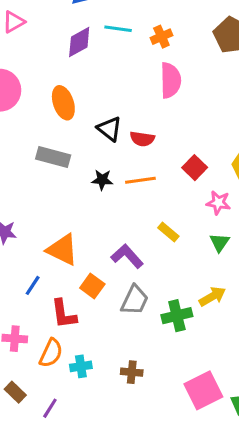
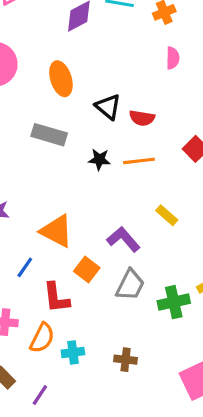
pink semicircle: (171, 80) -> (173, 58), size x0.6

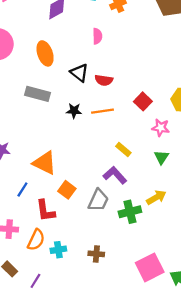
pink semicircle: (173, 58) -> (97, 36), moved
purple L-shape: (123, 239) -> (115, 175), moved

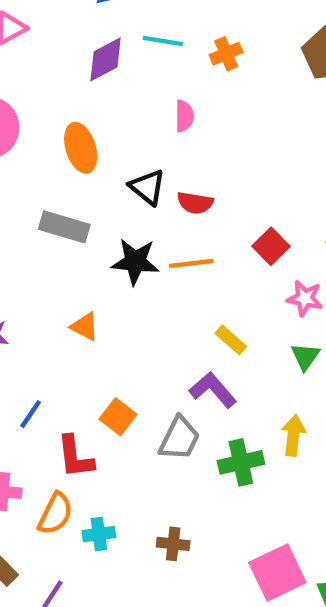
black star: (74, 111) -> (135, 262), size x1.5
orange triangle: (45, 163) -> (85, 327), moved, size x0.6
yellow arrow: (156, 197) -> (293, 435), turned -54

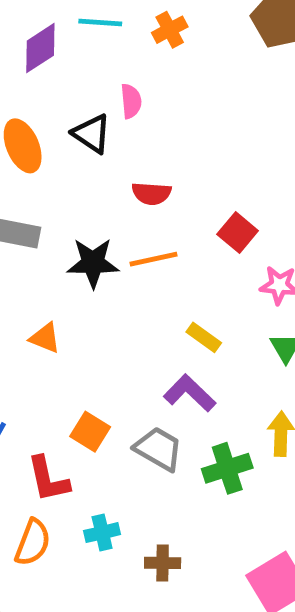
black triangle: (147, 187) -> (92, 134), moved
gray trapezoid: (179, 438) -> (158, 449), turned -81
cyan cross: (99, 534) -> (102, 533), moved

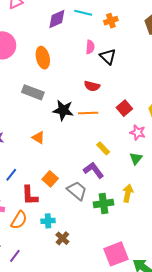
black triangle: (92, 134) -> (108, 57), moved
brown cross: (163, 563) -> (62, 238), moved, turned 32

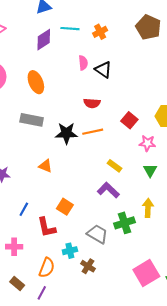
gray trapezoid: (77, 191) -> (97, 234), moved
orange semicircle: (19, 220) -> (47, 268), moved

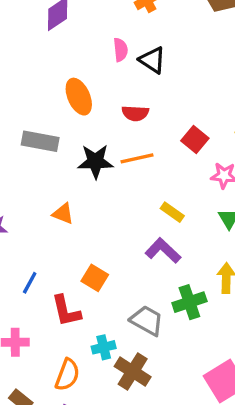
orange ellipse: (36, 82) -> (79, 97), moved
brown cross: (88, 266) -> (133, 372), size x1.5

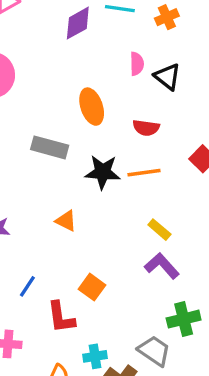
yellow rectangle: (172, 212) -> (159, 230), moved
gray trapezoid: (147, 320) -> (154, 351), moved

